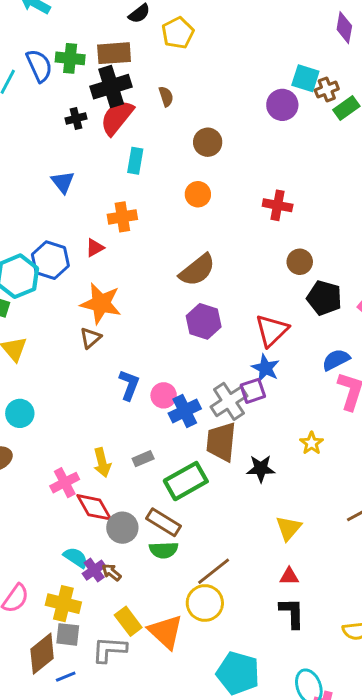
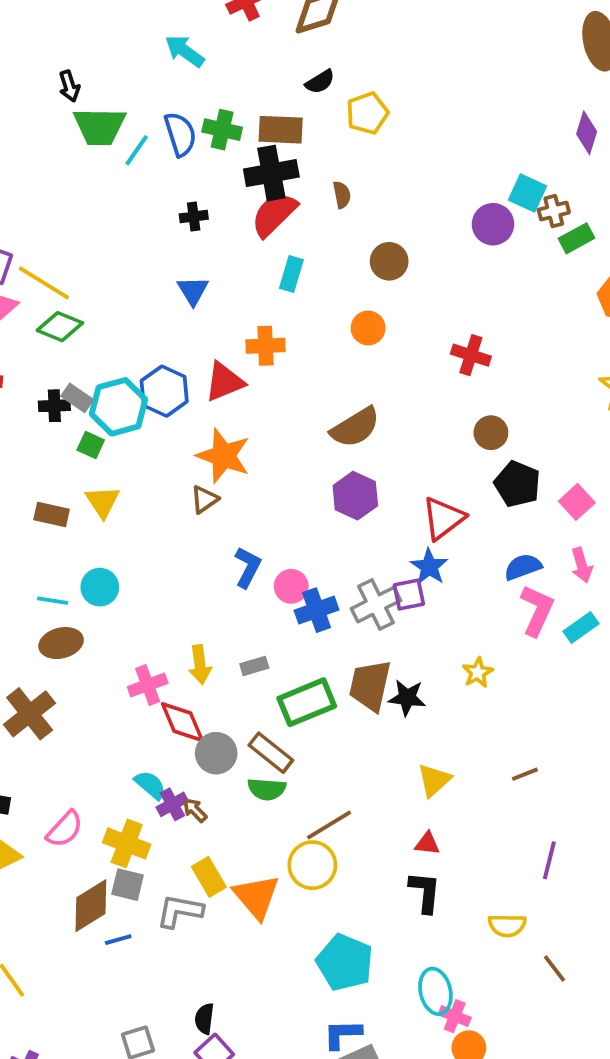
black cross: (76, 118) -> (194, 217), moved
red triangle: (95, 248) -> (224, 382), size x1.6
brown trapezoid: (221, 442) -> (370, 686), moved

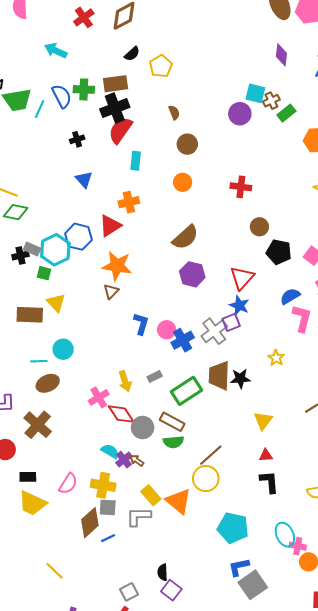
brown semicircle: (342, 195) -> (174, 113), moved
brown rectangle: (52, 515) -> (30, 315), size x1.4

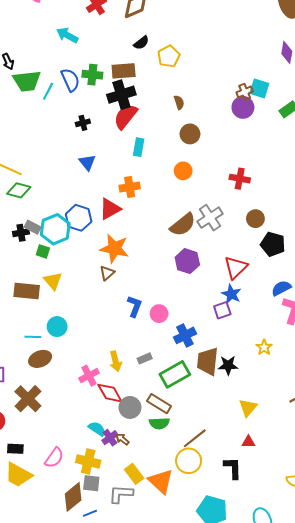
brown cross: (271, 101) -> (245, 92), moved
gray cross: (214, 331) -> (210, 218), moved
blue cross: (183, 340) -> (185, 335), moved
black L-shape: (269, 482) -> (233, 468), moved

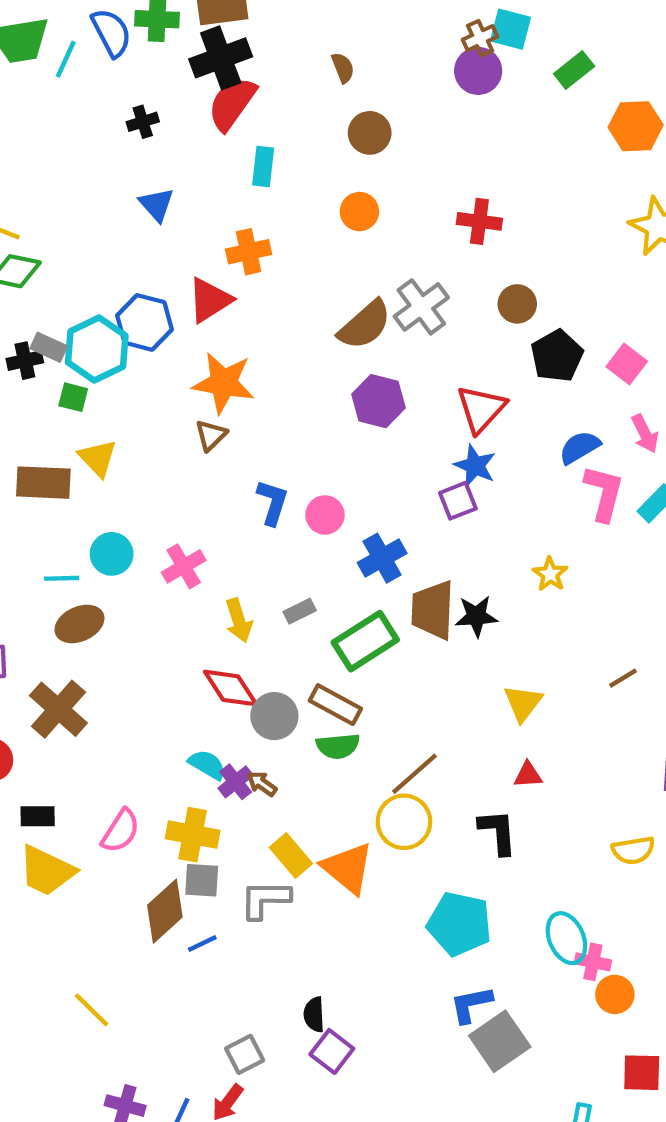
black pentagon: (273, 244) -> (557, 356), turned 30
pink cross: (89, 376) -> (184, 566), moved

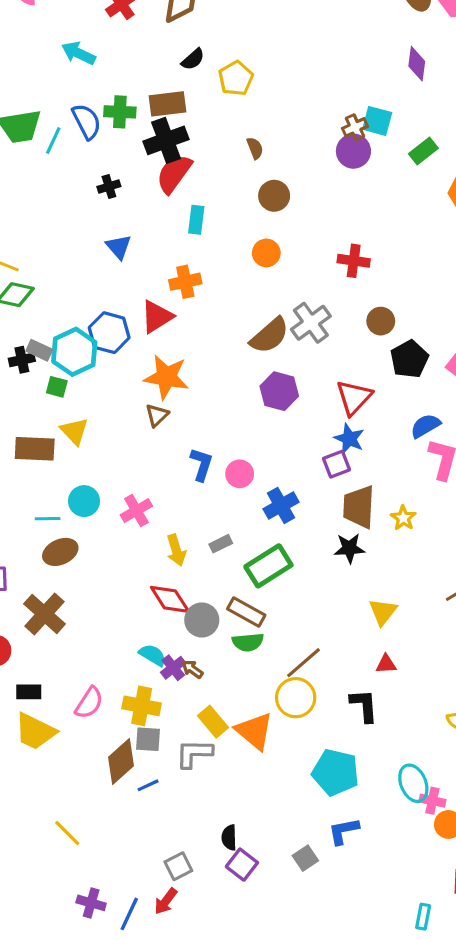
brown trapezoid: (433, 610) -> (359, 507), moved
gray square: (500, 1041) -> (305, 858), moved, size x0.6

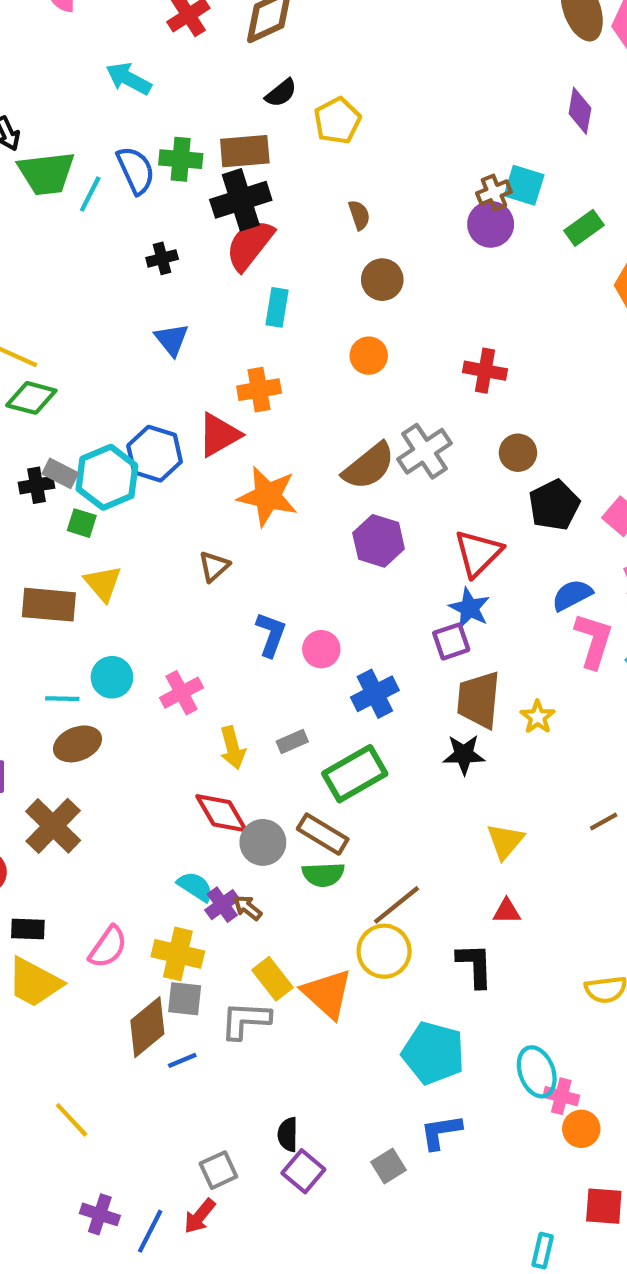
orange star: (166, 377) -> (268, 496), moved

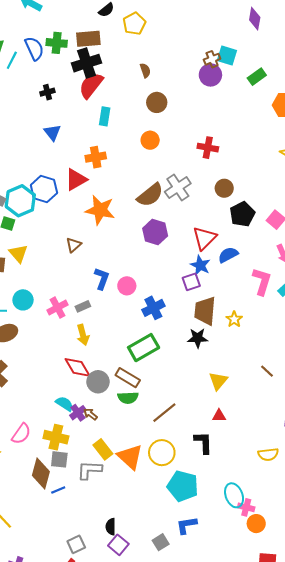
blue semicircle: (572, 595) -> (228, 255), moved
gray rectangle: (292, 742) -> (83, 306), moved
brown line: (604, 822) -> (267, 371), turned 72
yellow circle: (384, 951) -> (162, 453), moved
brown diamond: (147, 1027) -> (41, 473), turned -36

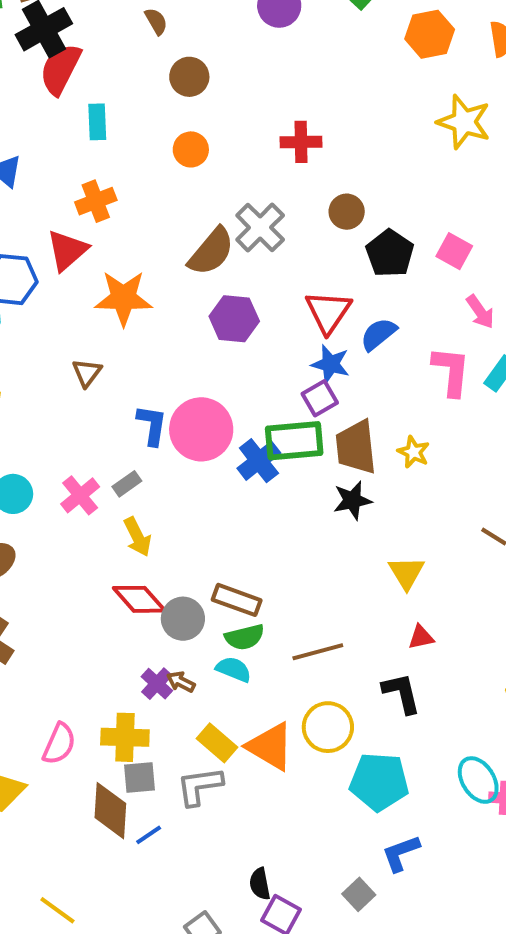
pink circle: (127, 286) -> (201, 429), size x1.8
green rectangle: (144, 348) -> (294, 441), moved, turned 36
cyan semicircle: (65, 404) -> (234, 669), moved
brown line: (164, 413) -> (318, 652), turned 35

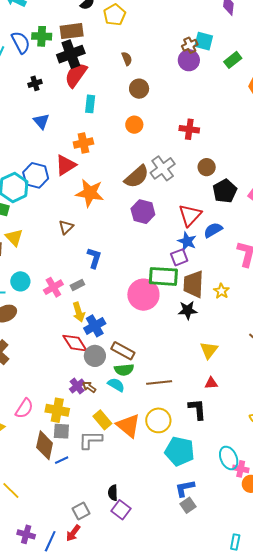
pink circle: (201, 429) -> (143, 295), moved
blue cross: (259, 461) -> (95, 326), moved
gray square: (359, 894) -> (188, 505), moved

